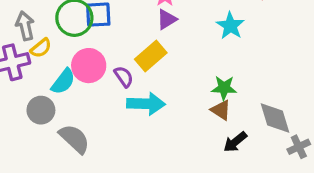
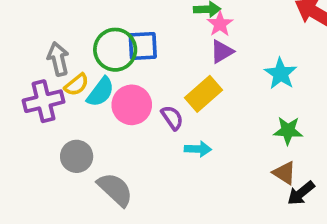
cyan star: (230, 26) -> (281, 74), moved
cyan semicircle: (63, 81) -> (100, 92), moved
cyan arrow: (146, 104) -> (198, 149), size x0.6
brown triangle: (221, 110) -> (284, 173), moved

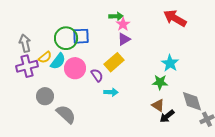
gray arrow: (58, 59) -> (25, 43), moved
cyan star: (281, 74) -> (170, 63), moved

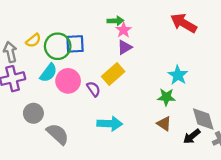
yellow semicircle: (45, 57) -> (33, 40), moved
cyan arrow: (111, 92) -> (110, 124), moved, size x1.5
black arrow: (167, 116) -> (192, 136), moved

